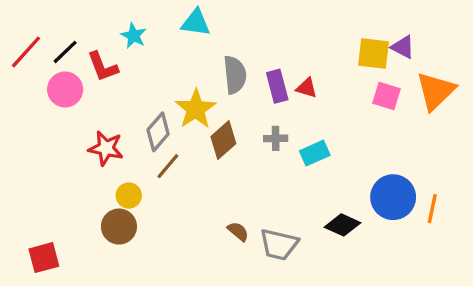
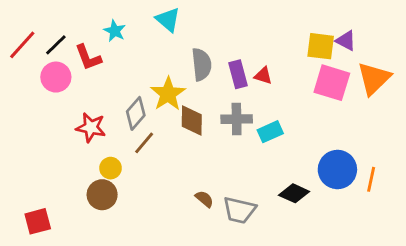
cyan triangle: (196, 23) -> (168, 20), turned 32
pink square: (387, 96) -> (332, 83), size x1.5
gray cross: (276, 138) -> (237, 119), size x1.5
brown diamond: (223, 140) -> (192, 120), turned -48

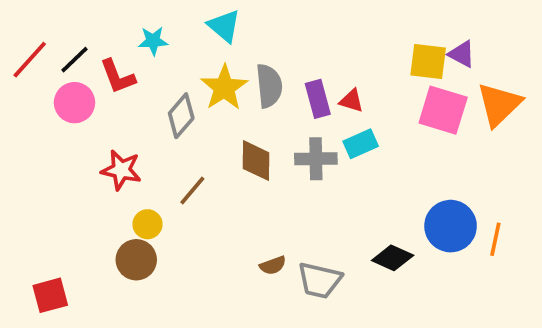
cyan star: (115, 31) -> (153, 41), turned -30
yellow star: (168, 94) -> (224, 88), moved
gray diamond: (136, 113) -> (181, 116), moved
cyan rectangle: (270, 132) -> (361, 144), moved
brown semicircle: (204, 199) -> (273, 265), turned 120

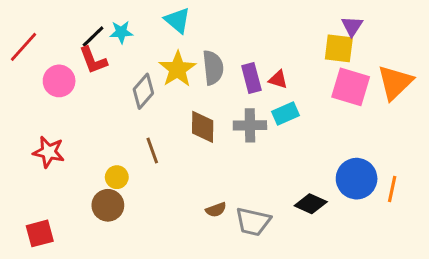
purple triangle: (462, 54) -> (352, 26), moved, turned 35
black line: (75, 60) -> (93, 37), moved
red star: (121, 170) -> (49, 152), moved
brown line: (192, 191) -> (152, 151), turned -60

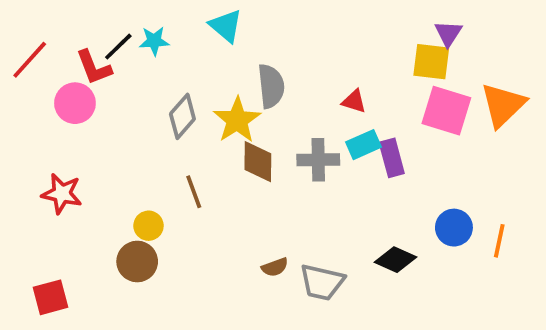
red L-shape: (93, 60) -> (94, 67), moved
yellow star: (177, 69) -> (237, 120), moved
purple rectangle: (251, 78) -> (392, 158), moved
blue circle: (357, 179) -> (454, 228), size x0.7

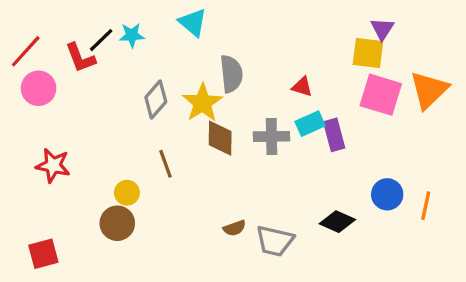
pink circle: (75, 103) -> (39, 88), moved

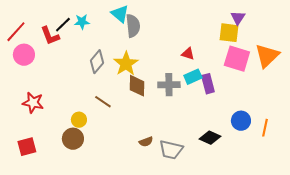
gray semicircle: (231, 74) -> (133, 26), moved
brown line: (165, 164) -> (103, 102), turned -36
red square: (43, 254) -> (27, 147), moved

